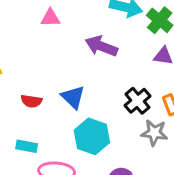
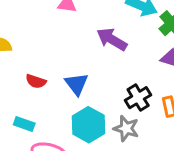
gray star: (154, 133) -> (126, 128), moved

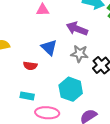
blue triangle: (77, 84) -> (49, 47), moved
gray star: (126, 128) -> (80, 54), moved

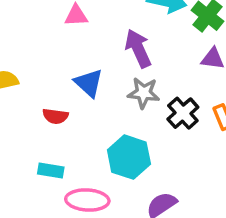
purple arrow: (77, 29) -> (138, 48), turned 45

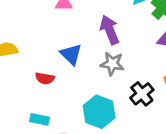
black cross: (183, 113) -> (142, 94), moved

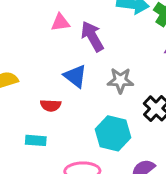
purple arrow: (110, 30) -> (92, 36), moved
cyan rectangle: (40, 119) -> (36, 140), moved

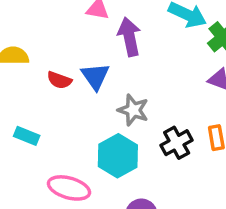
gray star: (120, 80) -> (133, 110), moved
red semicircle: (51, 105) -> (59, 80), moved

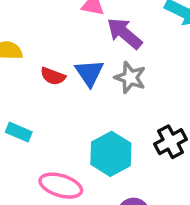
purple arrow: (129, 37) -> (125, 33), turned -39
gray star: (133, 110) -> (130, 78), moved

